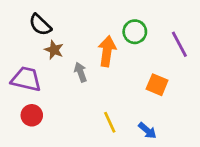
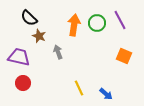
purple line: (179, 44) -> (120, 20), moved
orange arrow: (107, 51) -> (74, 25), moved
orange square: (157, 85) -> (124, 56), moved

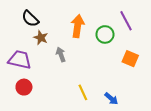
green circle: (97, 23) -> (105, 34), moved

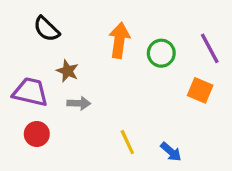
purple line: (126, 21) -> (210, 48), moved
brown star: (41, 38) -> (68, 71), moved
gray arrow: (61, 54) -> (79, 103), moved, turned 112

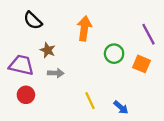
green circle: (161, 53) -> (114, 54), moved

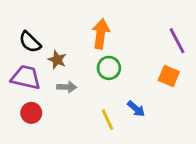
black semicircle: (33, 20) -> (30, 42), moved
green circle: (114, 54) -> (109, 68), moved
blue arrow: (121, 107) -> (136, 109), moved

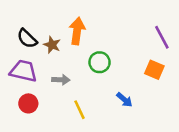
orange arrow: (101, 34) -> (77, 31), moved
brown star: (57, 60) -> (52, 45), moved
yellow line: (108, 120) -> (80, 110), moved

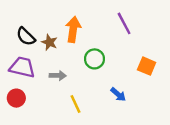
purple line: (162, 37) -> (124, 23), moved
red circle: (28, 103) -> (16, 98), moved

